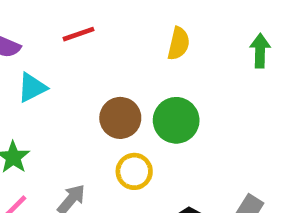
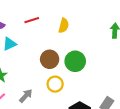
yellow semicircle: (179, 44) -> (64, 26), moved

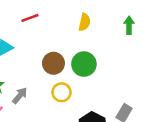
yellow semicircle: (64, 26) -> (85, 22), moved
gray arrow: (26, 96) -> (20, 95), moved

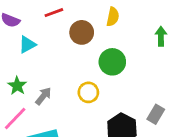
green arrow: (129, 25) -> (161, 36), moved
brown circle: (53, 63) -> (82, 32), moved

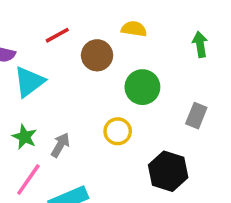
yellow semicircle: (113, 17) -> (134, 29), turned -84
cyan triangle: (27, 45) -> (29, 82), size x1.4
gray rectangle: (156, 114) -> (196, 116), moved

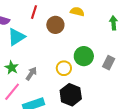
red line: (57, 35) -> (34, 12), turned -48
green circle: (142, 87) -> (84, 56), moved
black hexagon: (168, 171) -> (71, 95), moved

